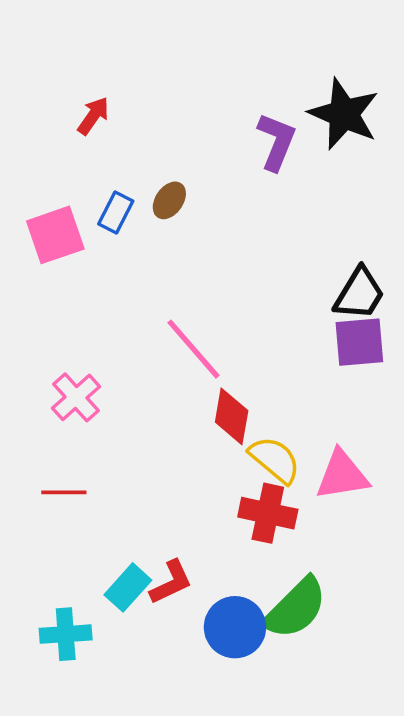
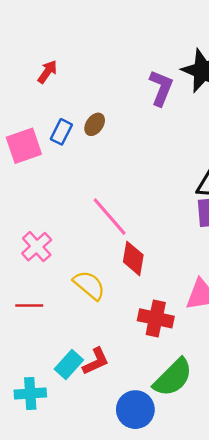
yellow semicircle: (275, 460) -> (89, 285), moved
blue circle: (235, 627) -> (135, 410), moved

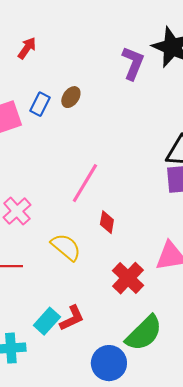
pink line: (110, 217) -> (85, 183), turned 72
red diamond: (133, 258) -> (107, 222), size x0.7
red cross: (156, 318) -> (128, 278), turned 32

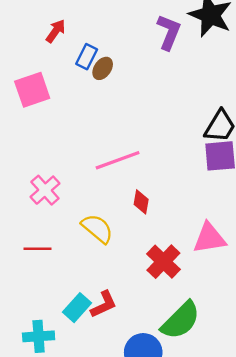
red arrow: (27, 48) -> (56, 31), moved
blue rectangle: (40, 104) -> (87, 57), moved
pink line: (85, 183) -> (118, 160), turned 39

